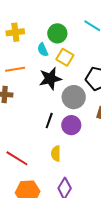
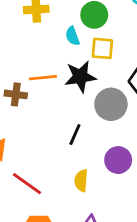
yellow square: (65, 57) -> (102, 48), turned -30
orange line: (15, 69) -> (43, 78), moved
purple circle: (71, 125) -> (118, 160), moved

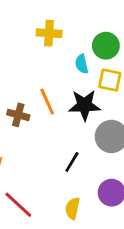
orange line: (43, 78) -> (47, 102), turned 64

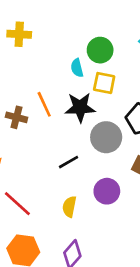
yellow cross: (49, 33) -> (19, 34), moved
black line: (72, 162) -> (68, 162), turned 30

